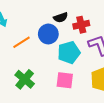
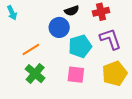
red cross: (81, 25) -> (101, 12), moved
orange line: (22, 42) -> (31, 49), moved

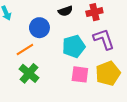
blue circle: (59, 27) -> (39, 28), moved
pink square: (76, 75) -> (80, 74), moved

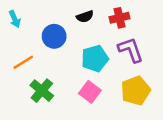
orange line: (25, 49) -> (23, 62), moved
pink square: (80, 74) -> (90, 92), moved, turned 30

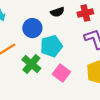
cyan pentagon: (95, 59) -> (51, 46), moved
green cross: (42, 91) -> (31, 64), moved

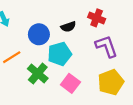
black semicircle: (57, 12) -> (68, 27), moved
red cross: (85, 13) -> (97, 18), turned 35

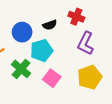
purple L-shape: (106, 46) -> (86, 43), turned -135

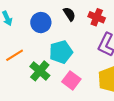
black semicircle: (50, 25) -> (69, 14), moved, turned -104
blue circle: (22, 32) -> (41, 23), moved

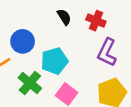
blue circle: (41, 23) -> (23, 41), moved

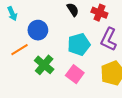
cyan pentagon: (54, 61) -> (79, 44), moved

